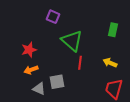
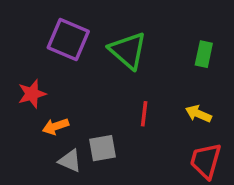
purple square: (53, 17) -> (68, 40), moved, size x1.6
green triangle: (72, 41) -> (128, 50), moved
red star: (29, 50) -> (32, 94), moved

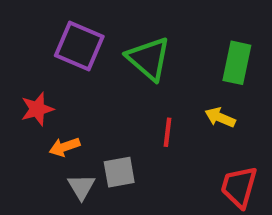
green rectangle: (204, 54) -> (237, 63), size x1.4
yellow arrow: (198, 114) -> (220, 117), moved
gray triangle: (70, 161) -> (81, 187), turned 35

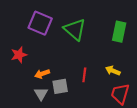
yellow arrow: (220, 117) -> (113, 71), moved
red line: (168, 132) -> (84, 75), moved
orange arrow: (65, 147) -> (42, 74), moved

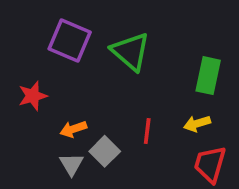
green rectangle: (119, 32) -> (208, 76), moved
yellow arrow: (113, 71) -> (197, 124), turned -40
gray square: (60, 86) -> (105, 151), turned -35

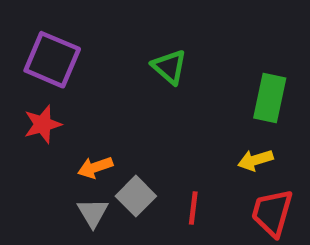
purple square: (70, 40) -> (52, 60), moved
green triangle: (131, 52) -> (169, 67), size x0.7
red line: (147, 131) -> (193, 208), moved

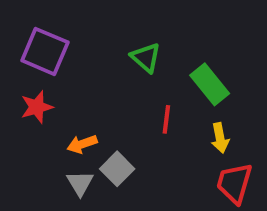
green rectangle: (270, 98) -> (210, 84), moved, turned -51
yellow arrow: (255, 160) -> (220, 138), turned -84
red line: (193, 208) -> (166, 119), moved

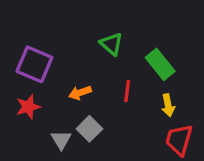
purple square: (45, 51) -> (34, 64), moved
red star: (37, 107) -> (28, 107), moved
orange arrow: (82, 144) -> (80, 93), moved

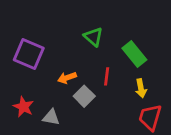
red star: (28, 107) -> (23, 107), moved, turned -30
gray square: (89, 129) -> (84, 96), moved
gray triangle: (61, 140) -> (51, 117), turned -48

